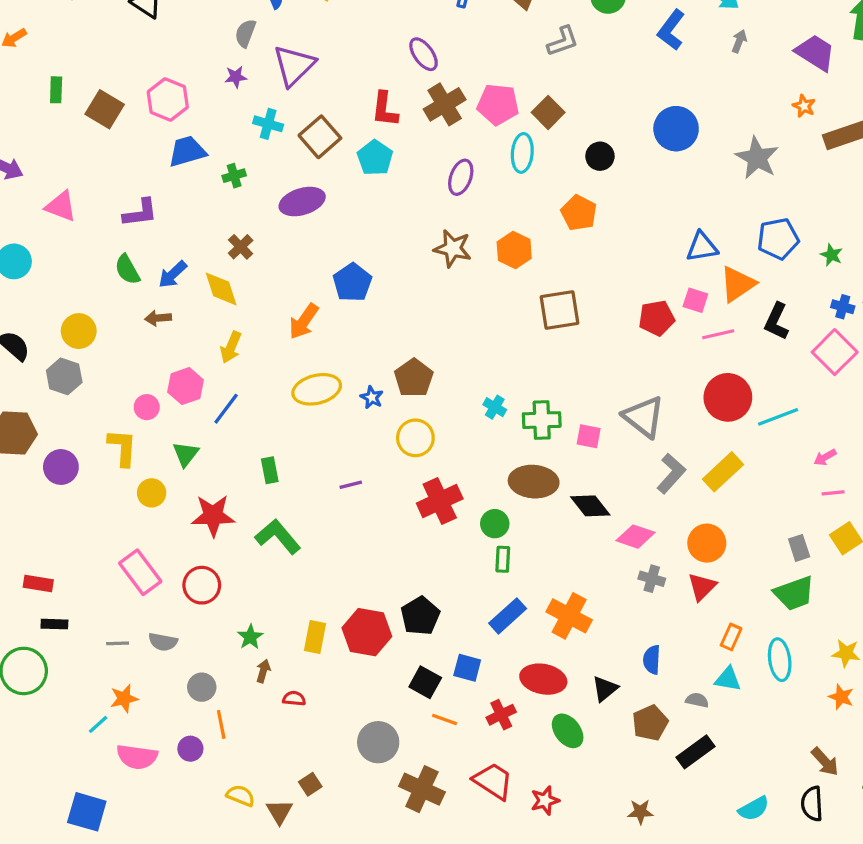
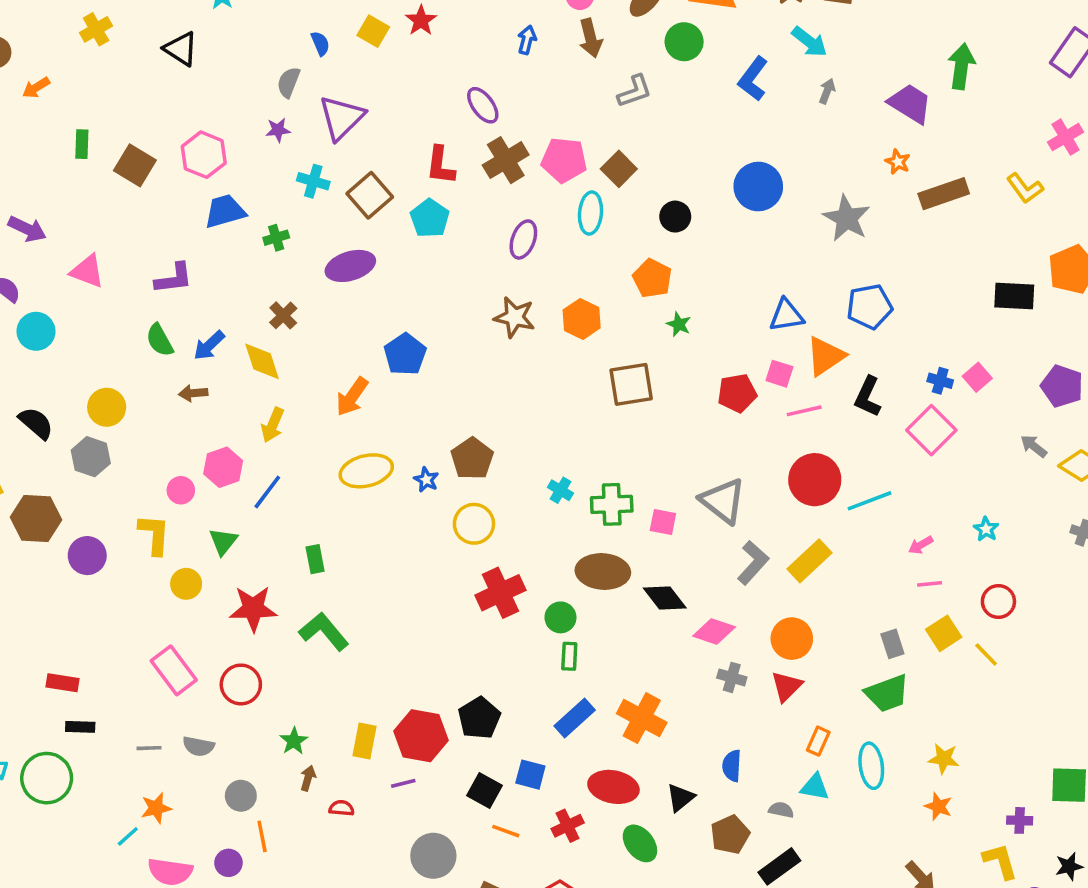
green star: (831, 255) -> (679, 324), moved
purple line: (351, 485) -> (403, 783), moved

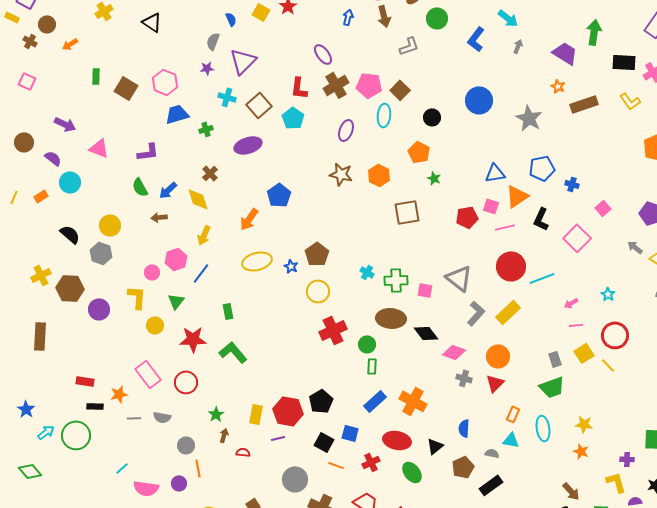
black rectangle: (1014, 296) -> (624, 62), moved
blue cross: (940, 381) -> (572, 184), moved
red circle: (998, 602) -> (615, 335), size x1.4
orange star: (156, 808) -> (119, 394), moved

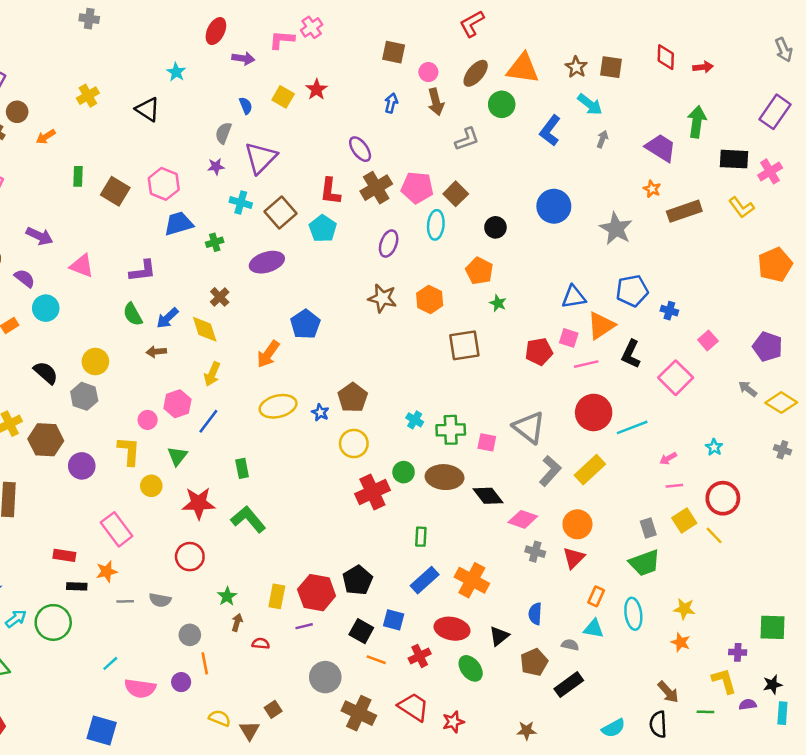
green circle: (367, 344) -> (404, 472), moved
pink rectangle: (148, 374) -> (117, 529), moved

